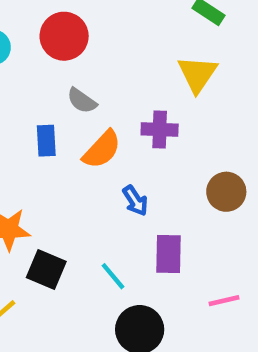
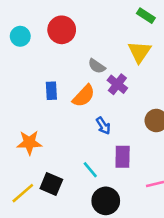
gray semicircle: (82, 101) -> (97, 66), moved
purple cross: (160, 130) -> (117, 84), turned 36
black square: (46, 270) -> (51, 184), moved

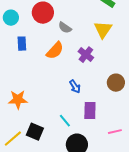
gray semicircle: (97, 66) -> (65, 28), moved
blue rectangle: (51, 91) -> (22, 44), moved
orange semicircle: (84, 96) -> (55, 51), moved

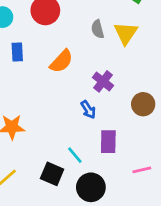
gray semicircle: (65, 28) -> (98, 29), moved, turned 40
purple cross: (86, 55) -> (103, 81), moved
black square: (35, 132) -> (52, 174), moved

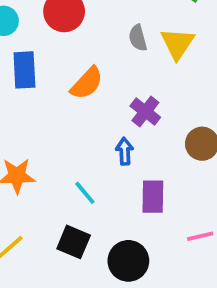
blue rectangle: (17, 52) -> (24, 70), size x1.4
blue arrow: (88, 110) -> (125, 151), turned -150
cyan line: (75, 155) -> (85, 193), moved

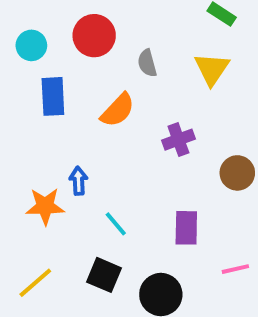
gray semicircle: (138, 38) -> (147, 63), moved
purple cross: (145, 112) -> (178, 140), turned 32
blue arrow: (125, 151) -> (78, 181), moved

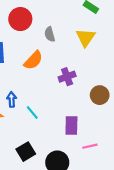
cyan line: (116, 224) -> (32, 112), moved
pink line: (235, 269) -> (90, 146), moved
black square: (104, 275) -> (26, 152), turned 36

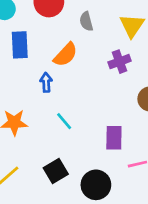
purple cross: (67, 77) -> (119, 62), moved
blue arrow: (12, 99) -> (46, 82), moved

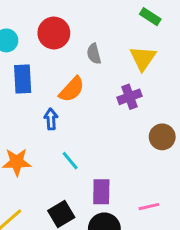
purple rectangle: (114, 138) -> (101, 192), moved

